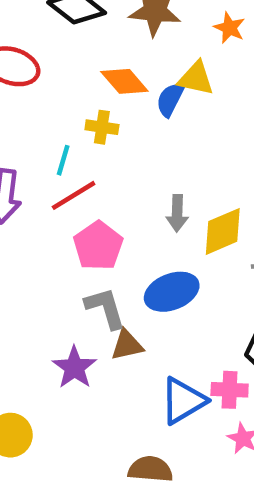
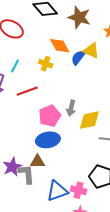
cyan line: (63, 160) -> (15, 66), moved
pink pentagon: (98, 246) -> (50, 116), moved
blue ellipse: (172, 292) -> (48, 140), moved
gray L-shape: (105, 308) -> (26, 174), moved

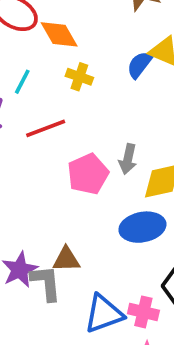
orange diamond: (60, 46) -> (59, 34), moved
blue ellipse: (48, 140) -> (142, 227), moved

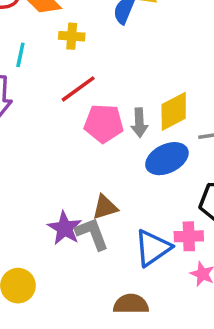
red line: (46, 128) -> (78, 89), moved
gray arrow: (128, 159) -> (139, 123), moved
pink pentagon: (88, 174) -> (104, 123), turned -30

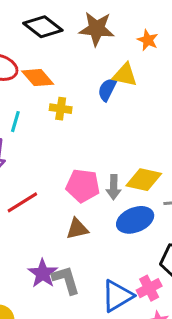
red line: (78, 89) -> (22, 202), moved
yellow diamond: (174, 111) -> (144, 180), turned 36
brown triangle: (105, 207) -> (77, 229), moved
pink cross: (189, 236) -> (149, 288), turned -30

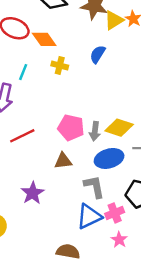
yellow triangle: (125, 75) -> (114, 20), moved, turned -50
gray L-shape: (66, 280) -> (94, 187), moved

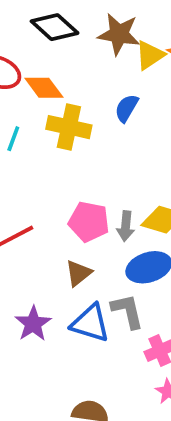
yellow cross: (60, 66) -> (69, 127), size x1.6
brown triangle: (63, 161) -> (78, 273), turned -30
blue triangle: (89, 216) -> (90, 323), moved, turned 44

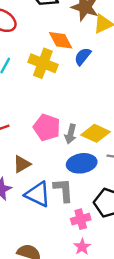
orange diamond: (44, 88) -> (61, 40), moved
brown triangle: (78, 273) -> (22, 164), moved

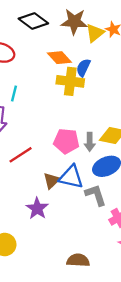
yellow cross: (43, 63) -> (70, 81), moved
blue triangle: (38, 194) -> (71, 177), moved

